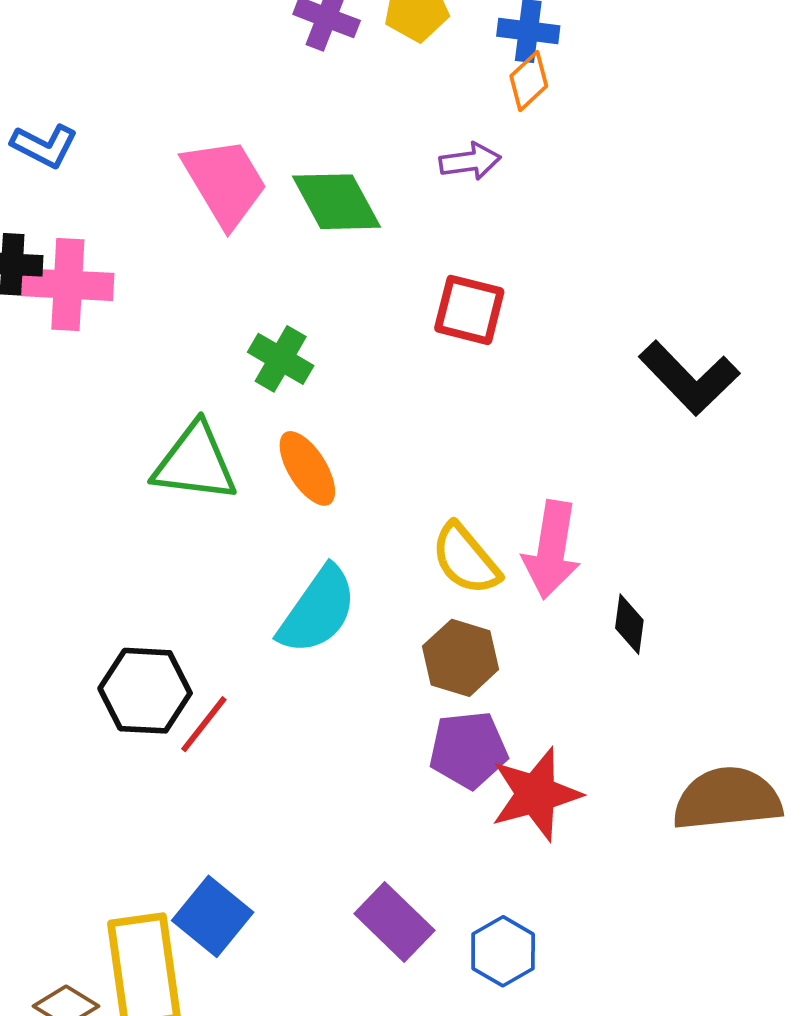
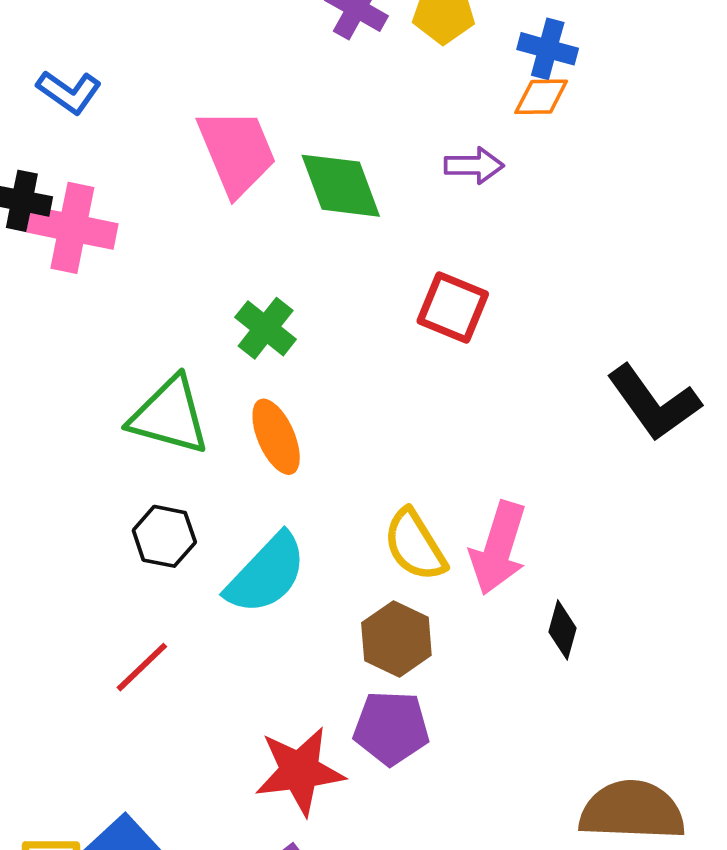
orange diamond: (529, 81) -> (541, 97), turned 34
black hexagon: (145, 691) -> (164, 536), moved, size x0.7
red star: (536, 794) -> (300, 771), moved

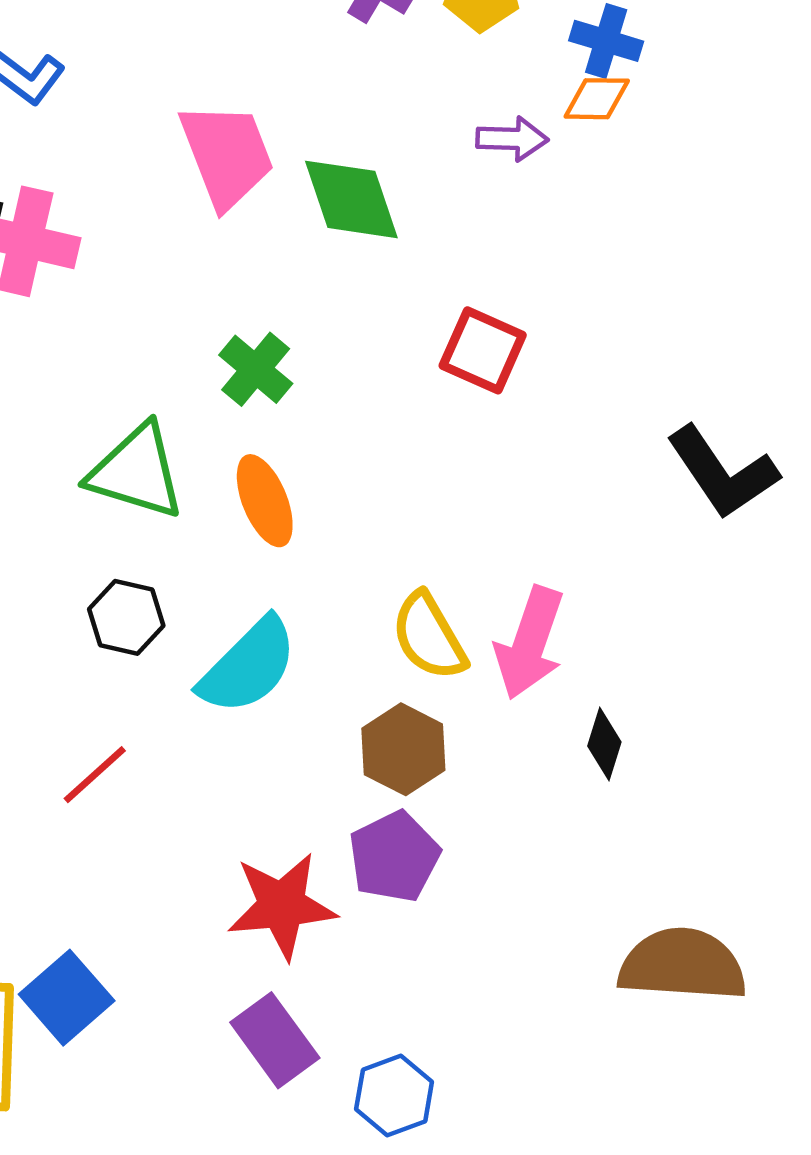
purple arrow: (474, 165) -> (512, 139), moved
purple pentagon: (391, 728) -> (394, 857), turned -30

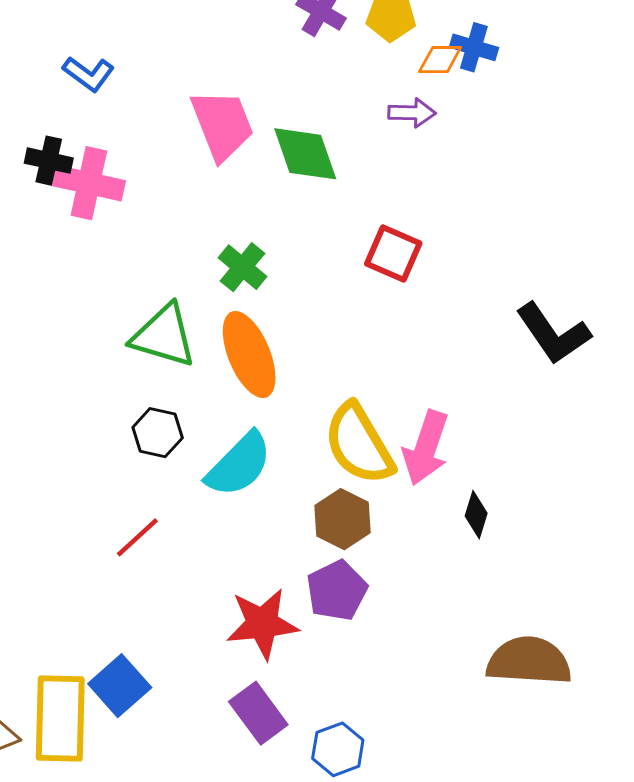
orange diamond: (597, 99) -> (440, 60), moved
orange ellipse: (265, 501) -> (249, 355), size x1.4
yellow semicircle: (429, 636) -> (359, 444), size x1.4

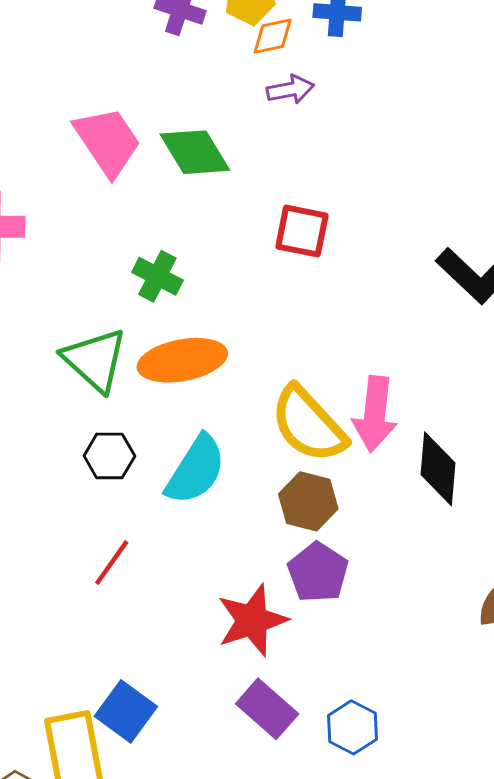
orange diamond: (440, 60) -> (273, 36), moved
green triangle: (164, 336) -> (95, 360), turned 38
orange ellipse: (249, 355) -> (182, 360), turned -66
black diamond: (476, 515) -> (438, 469), size x1.6

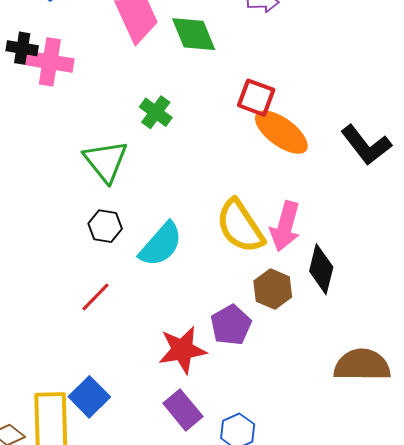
orange ellipse: (182, 360) -> (281, 132), moved, turned 38
brown hexagon: (308, 501) -> (273, 289), moved

